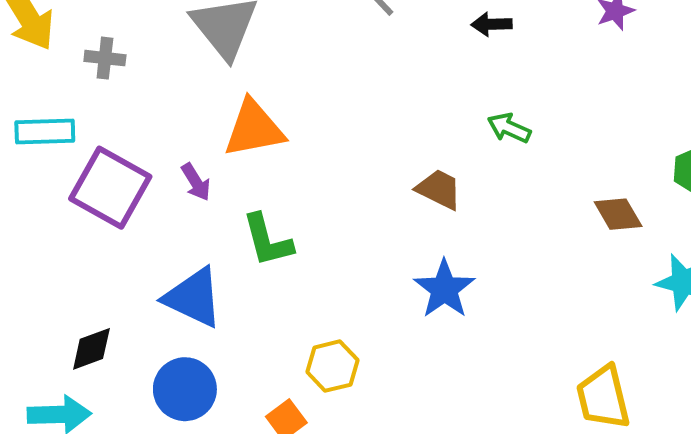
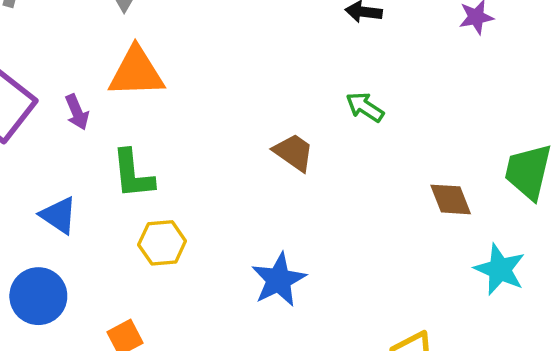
blue star: (444, 289) -> (279, 280), moved
blue triangle: (193, 298) -> (59, 215), size x0.7
yellow hexagon: (332, 366) -> (162, 243), moved

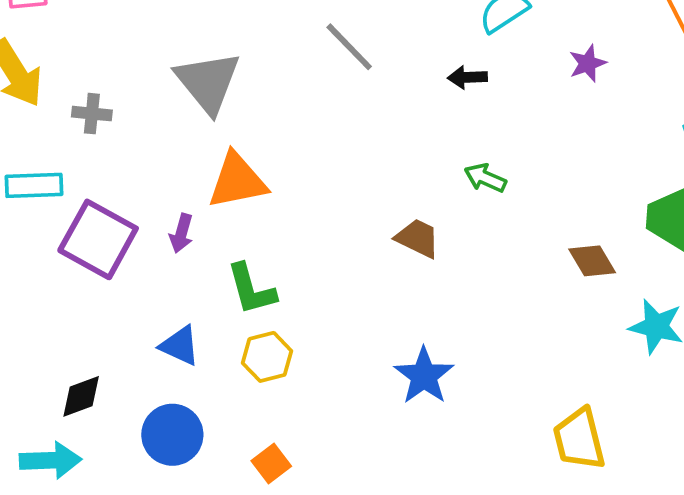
purple arrow: (77, 112) -> (181, 233), turned 48
yellow hexagon: (162, 243) -> (267, 357), moved

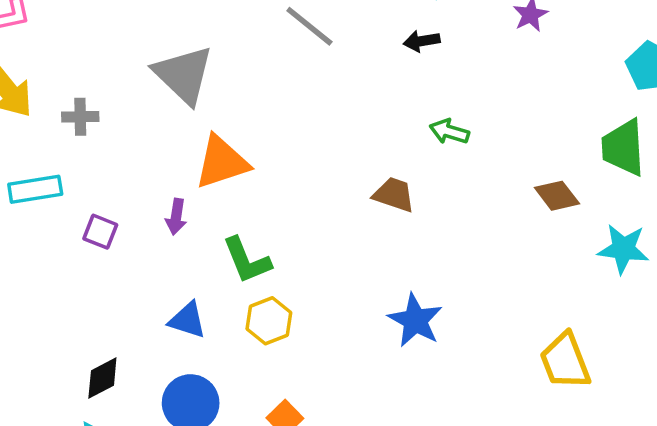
purple square: (98, 239) -> (100, 232), size x0.5

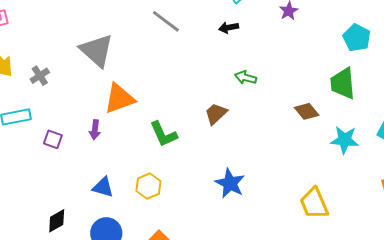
gray cross: (80, 117) -> (40, 76), turned -30
brown trapezoid: (394, 195) -> (216, 114), turned -60
green L-shape: (247, 260) -> (163, 134), moved

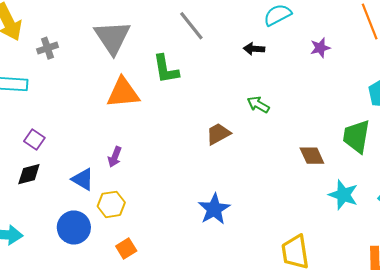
purple arrow: (95, 130) -> (115, 157), moved
green L-shape: (163, 134) -> (166, 69), moved
purple square: (53, 139) -> (34, 140), moved
yellow hexagon: (148, 186) -> (111, 204), moved
black diamond: (57, 221) -> (29, 174), moved

